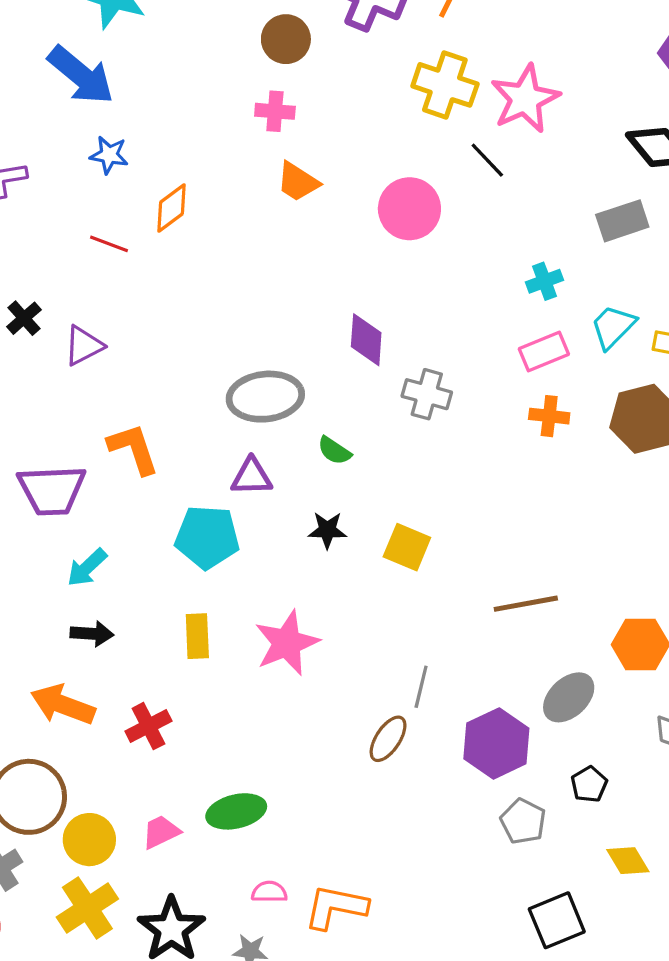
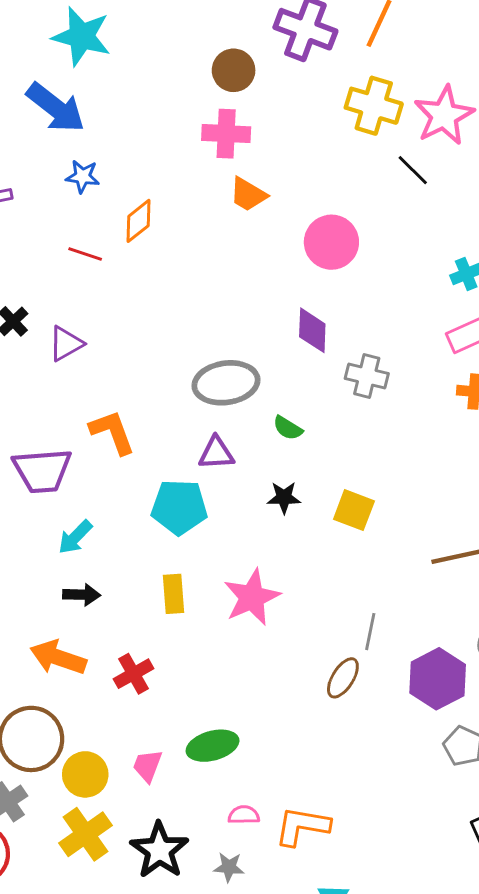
pink cross: (275, 111) -> (226, 134), size x1.4
pink circle: (409, 209) -> (331, 242), moved
pink trapezoid: (161, 832) -> (147, 766), turned -42

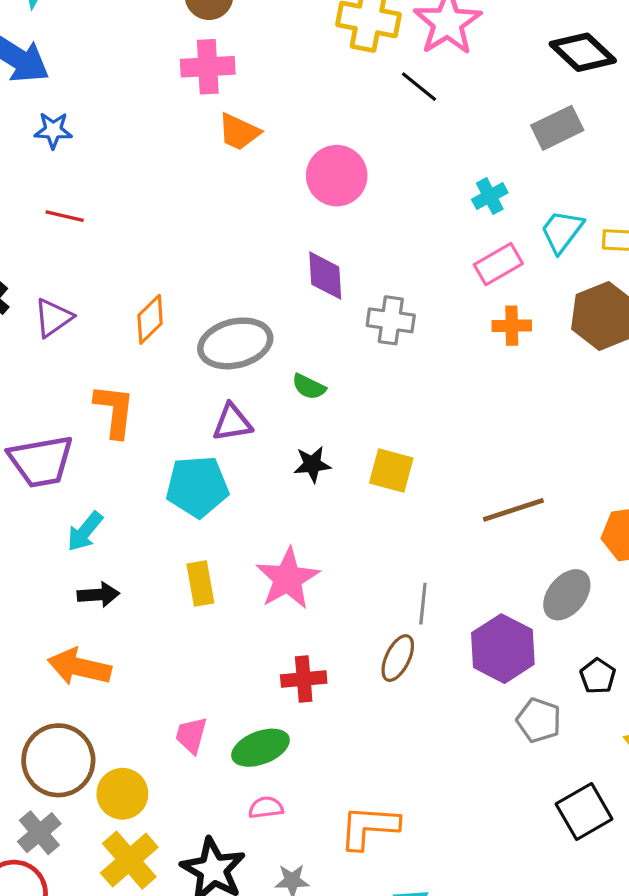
orange diamond: (139, 221) -> (150, 319), moved
orange L-shape: (112, 432) -> (115, 411), turned 33
red cross: (134, 674) -> (304, 679), moved, turned 30
pink trapezoid: (147, 766) -> (191, 735), moved
pink semicircle: (244, 815) -> (266, 808), moved

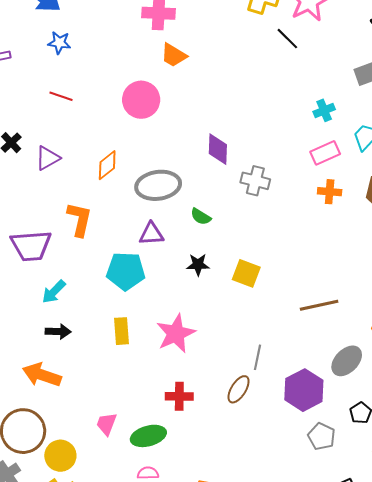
pink circle: (337, 176) -> (141, 100), moved

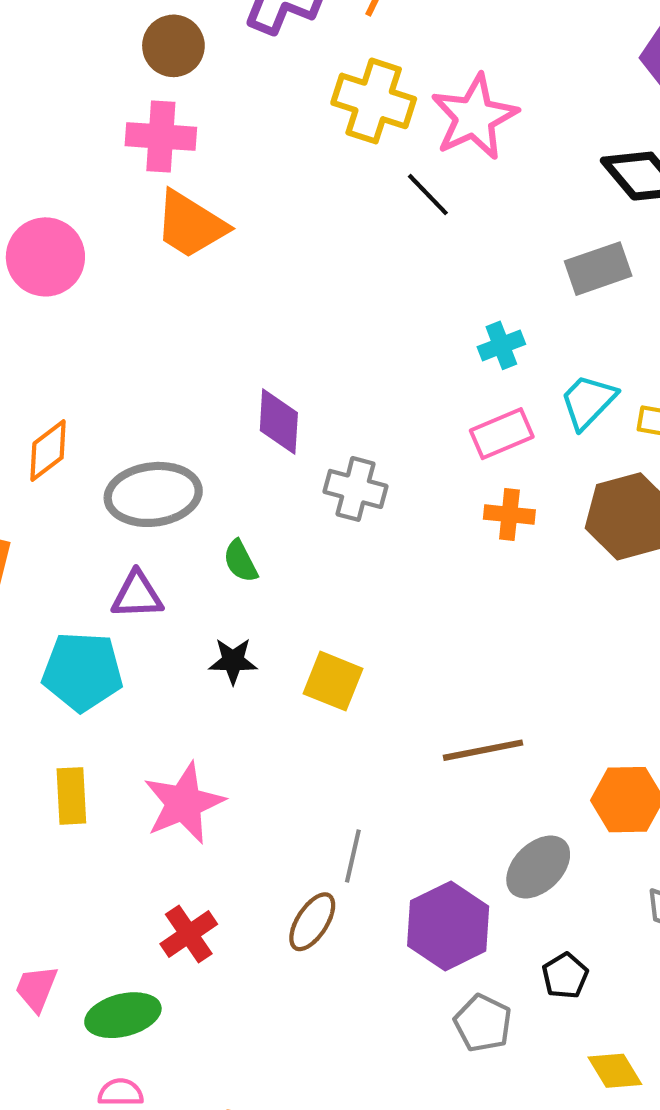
orange trapezoid: (174, 55) -> (191, 225), size x1.4
pink circle: (141, 100) -> (45, 257), moved
green semicircle: (201, 217) -> (241, 561), turned 30
red cross: (179, 396) -> (189, 934), turned -36

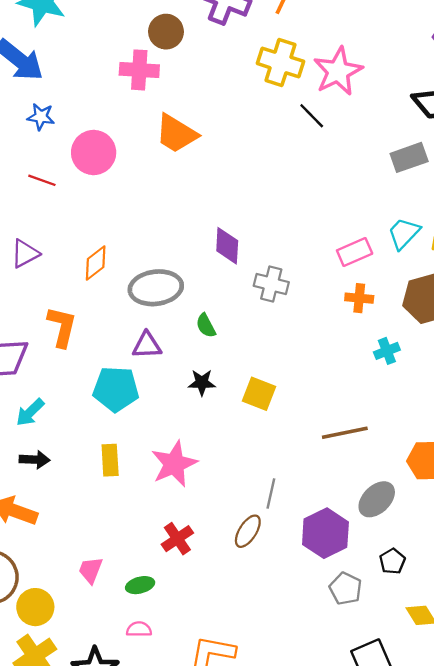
pink cross: (161, 137) -> (139, 70), moved
cyan cross: (501, 345) -> (387, 351), moved
green ellipse: (123, 1015) -> (140, 585), size x0.7

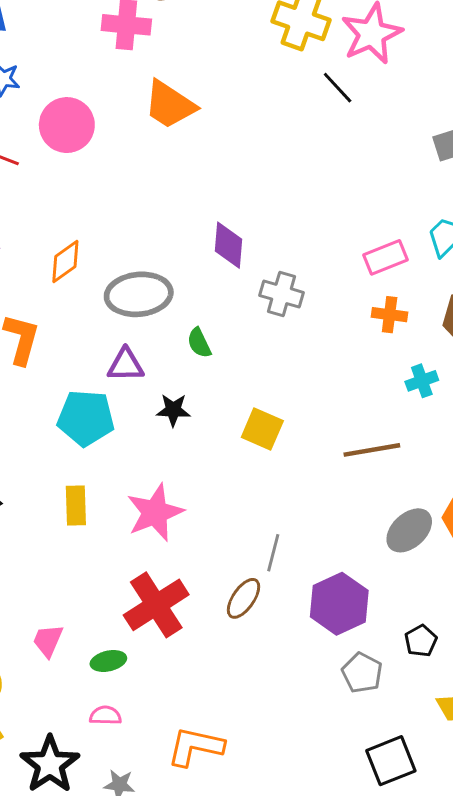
black star: (202, 383) -> (173, 410), moved
brown line: (345, 433) -> (372, 450), moved
gray ellipse: (377, 499) -> (409, 530), moved
red cross: (177, 539) -> (156, 605), size x1.6

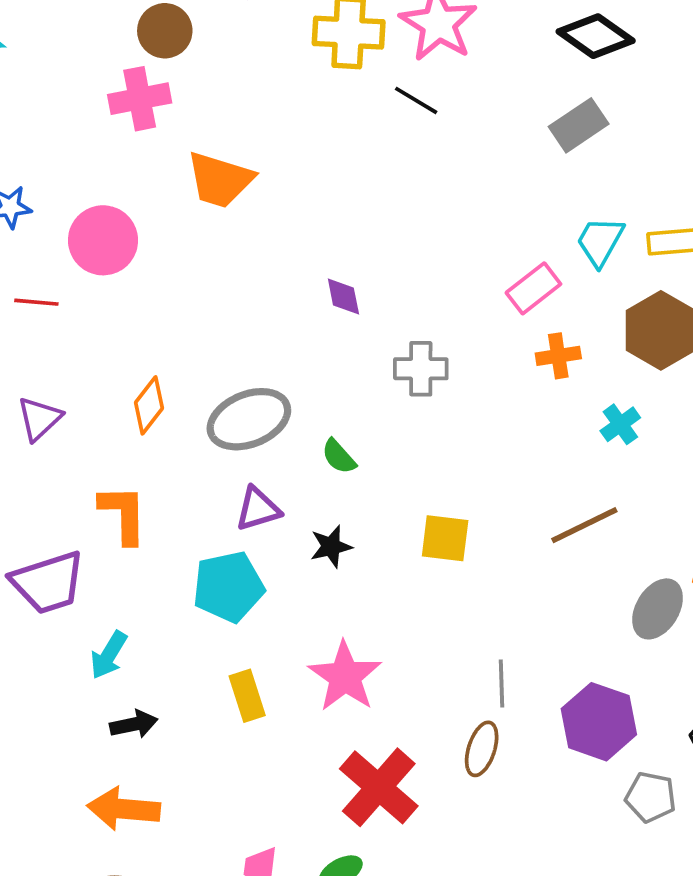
purple diamond: (229, 245) -> (343, 297), moved, size x0.7

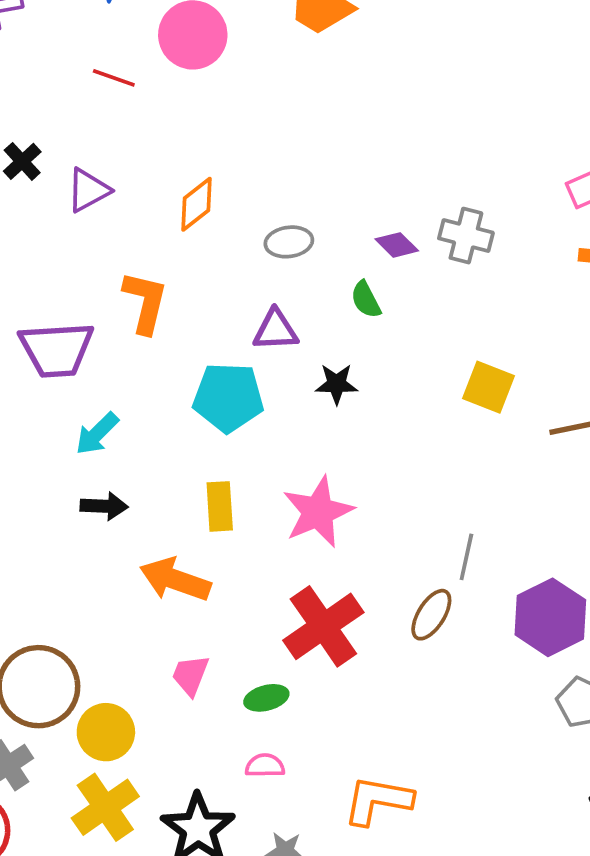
purple diamond: (343, 297) -> (397, 245), moved, turned -48
gray ellipse: (249, 419) -> (289, 242), size x0.6
yellow square: (445, 538) -> (488, 387), moved
orange arrow: (124, 809) -> (175, 580), moved

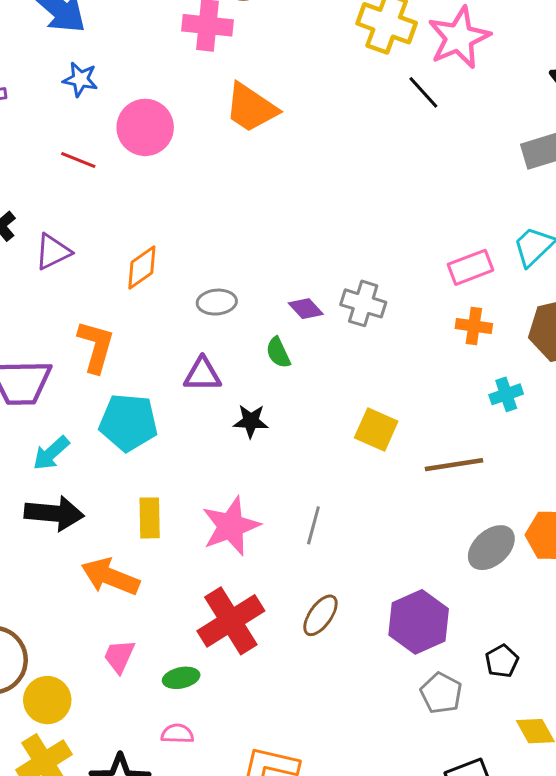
cyan pentagon: (228, 397) -> (128, 422), moved
black arrow: (104, 506) -> (54, 513), size x1.5
gray line: (466, 557) -> (313, 525), moved

